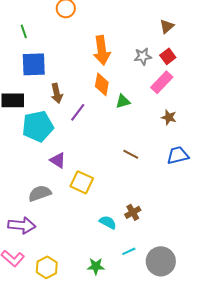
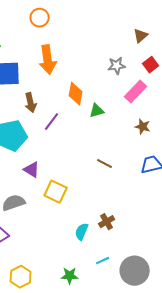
orange arrow: (102, 50) -> (48, 60), moved
red square: (168, 56) -> (151, 65), moved
cyan semicircle: (108, 222) -> (82, 232), turned -96

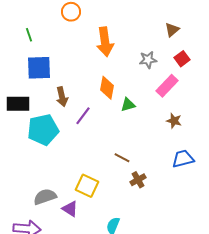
orange arrow: (48, 60) -> (105, 42), moved
brown line: (105, 164) -> (122, 158), moved
purple triangle: (32, 170) -> (70, 209), moved
brown cross: (107, 222) -> (138, 180), moved

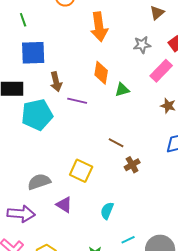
brown triangle: (172, 30) -> (157, 13), moved
purple line: (83, 116) -> (77, 101), turned 66
purple triangle: (70, 209) -> (64, 205), moved

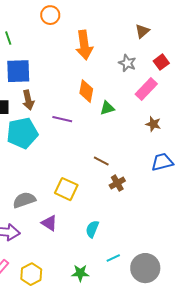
gray star: (142, 45) -> (127, 63), turned 30
brown arrow: (56, 82) -> (28, 100), moved

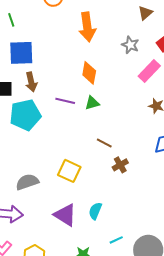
green triangle: (107, 108) -> (92, 103), moved
purple triangle: (49, 223) -> (65, 215), moved, size x1.4

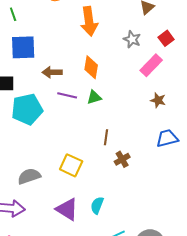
brown arrow: (31, 82) -> (52, 72), moved, turned 102
brown line: (104, 143) -> (106, 137), turned 70

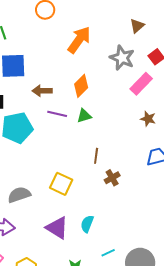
orange arrow: (89, 21) -> (79, 40), turned -136
gray star: (132, 39) -> (122, 58), size x1.4
orange diamond: (91, 67) -> (81, 86), turned 35

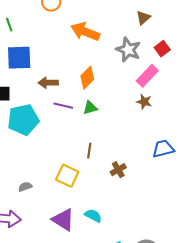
orange arrow: (79, 40) -> (85, 32), turned -104
brown star: (148, 119) -> (144, 102), moved
brown line: (96, 156) -> (89, 151), moved
gray semicircle: (19, 195) -> (25, 187), size x0.6
cyan semicircle: (87, 224) -> (93, 216), turned 96

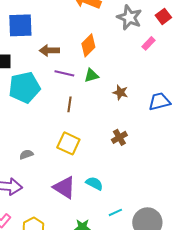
pink rectangle: (147, 76) -> (148, 43), size x0.6
brown star: (144, 102) -> (120, 92), moved
blue trapezoid: (163, 149) -> (159, 101), moved
brown line: (89, 151) -> (69, 104), moved

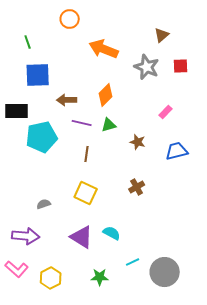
red square: (163, 16) -> (181, 66), turned 35
pink rectangle: (148, 43) -> (166, 112), moved

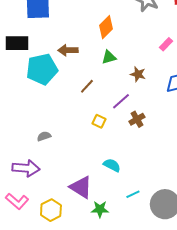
brown arrow: (67, 100) -> (68, 50), moved
purple line: (82, 123) -> (121, 101), moved, turned -54
brown line: (87, 154) -> (87, 86), turned 35
yellow square: (86, 193) -> (99, 121), moved, size x0.6
purple triangle: (82, 237) -> (81, 187), moved

